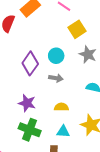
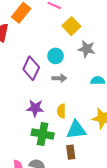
yellow semicircle: (61, 107) -> (61, 111), moved, turned -80
cyan triangle: (63, 132) -> (76, 130), size x1.5

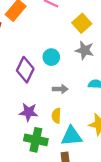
yellow square: (71, 26) -> (82, 23), moved
gray arrow: (59, 78) -> (60, 89), moved

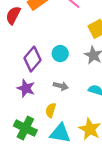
purple star: (29, 112) -> (26, 88), moved

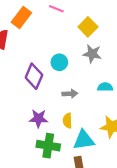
purple star: (26, 88) -> (38, 119), moved

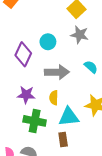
cyan semicircle: (105, 87) -> (91, 67), turned 40
gray arrow: (70, 94) -> (57, 72), size x1.6

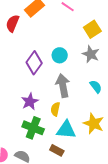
gray arrow: (57, 72) -> (63, 86), turned -110
purple star: (26, 95) -> (30, 102), turned 30
brown rectangle: (63, 140) -> (57, 150), turned -64

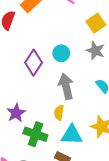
purple star: (30, 102) -> (16, 113), moved

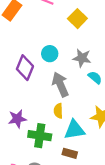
gray star: (95, 51) -> (82, 58), moved
purple star: (16, 113) -> (17, 119), turned 30

